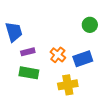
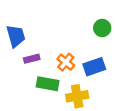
green rectangle: (29, 73) -> (48, 84), moved

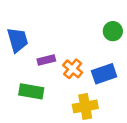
purple rectangle: (32, 59) -> (46, 60), moved
green rectangle: (48, 84) -> (31, 91), moved

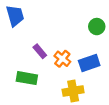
blue trapezoid: (17, 40) -> (15, 16), moved
purple rectangle: (46, 60) -> (40, 51), turned 64

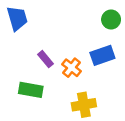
green circle: (97, 27) -> (111, 20), moved
blue rectangle: (89, 63) -> (102, 55), moved

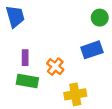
purple rectangle: (46, 59) -> (25, 58), moved, turned 40
orange cross: (72, 68) -> (55, 67), moved

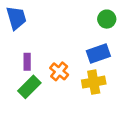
green rectangle: (27, 81) -> (29, 87), turned -55
yellow cross: (75, 94) -> (94, 82), moved

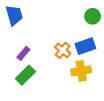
purple rectangle: (27, 62) -> (23, 53), turned 40
orange cross: (59, 71) -> (63, 50), moved

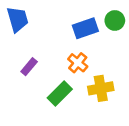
blue rectangle: (85, 46) -> (85, 28), moved
green rectangle: (25, 75) -> (60, 94), moved

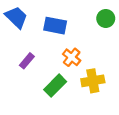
blue trapezoid: (17, 19) -> (16, 17), turned -30
blue rectangle: (85, 28) -> (55, 26), moved, turned 30

